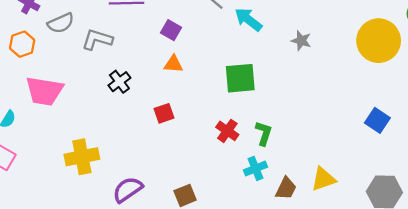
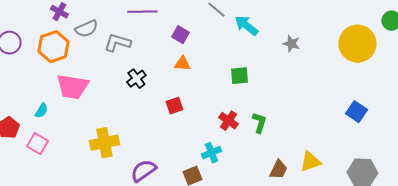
orange hexagon: (22, 44) -> (53, 47), size x1.4
green square: (240, 78) -> (239, 76), size x0.7
cyan cross: (255, 168) -> (211, 153), moved

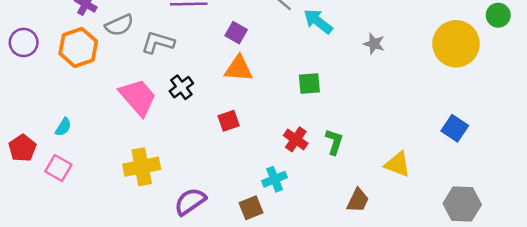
orange triangle: (182, 64) -> (239, 69), size x1.4
pink trapezoid: (72, 87) -> (138, 97), moved, turned -140
yellow triangle: (310, 162) -> (398, 164), moved, turned 40

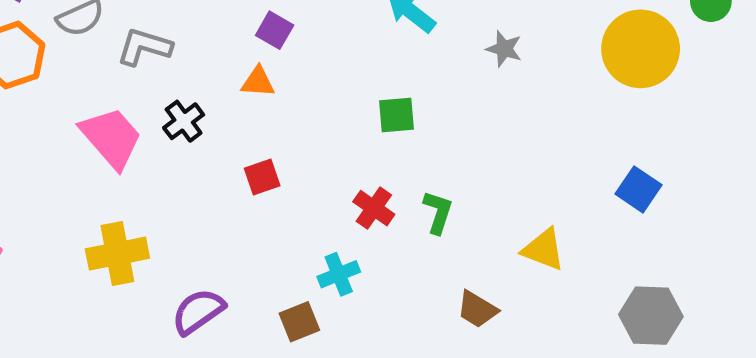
orange triangle: (239, 69) -> (258, 82), moved, size x0.7
brown trapezoid: (358, 200) -> (477, 309), turned 95

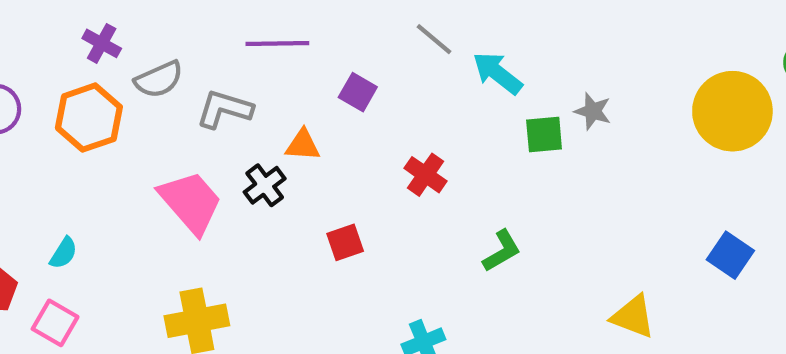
orange triangle: (258, 82) -> (303, 145), moved
green square: (397, 115) -> (544, 134), moved
red cross: (374, 208) -> (426, 175), moved
green L-shape: (438, 212) -> (502, 251), moved, turned 42

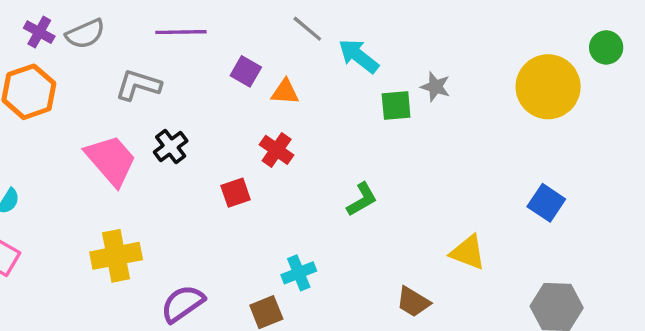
gray semicircle: (159, 79) -> (85, 34), moved
orange triangle: (303, 145) -> (285, 92), moved
red cross: (426, 175) -> (277, 150), moved

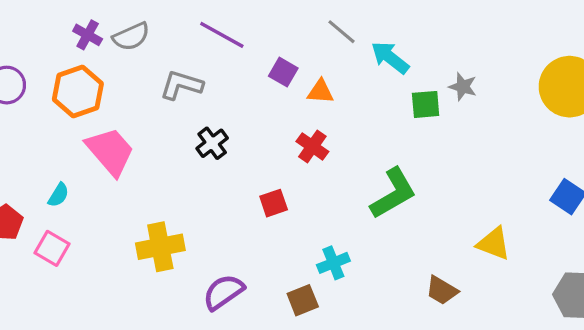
purple line: (181, 32) -> (222, 35), turned 30
pink trapezoid: (111, 160) -> (110, 151), moved
red square: (236, 193) -> (274, 203), moved
green L-shape: (362, 199) -> (393, 193), size x1.6

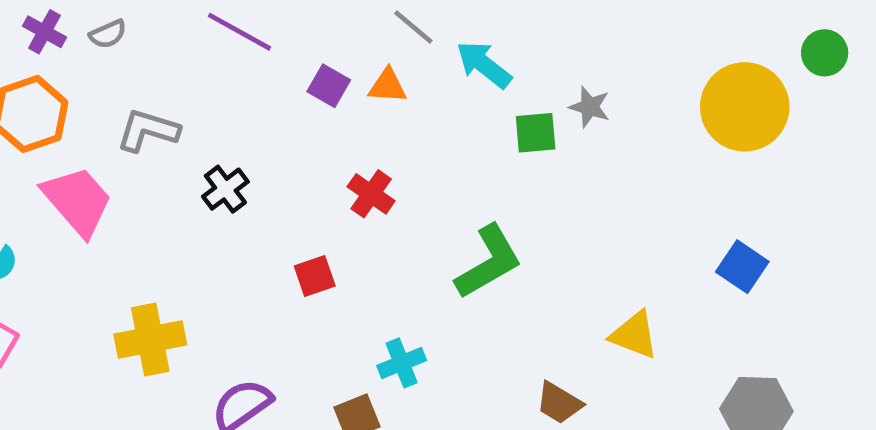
gray semicircle: (131, 36) -> (108, 34), size x0.7
gray L-shape: (181, 85) -> (148, 130), moved
orange triangle: (320, 91) -> (388, 86), moved

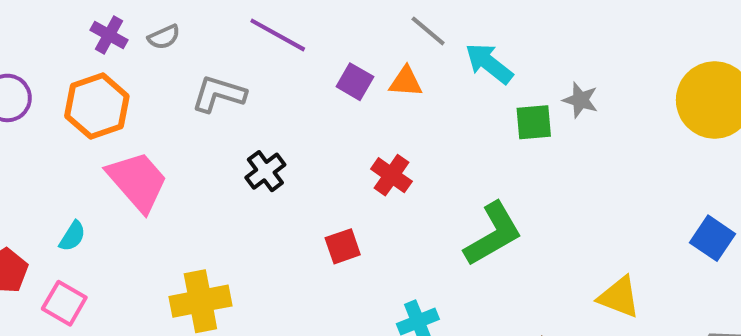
gray L-shape: (148, 130) -> (219, 94), moved

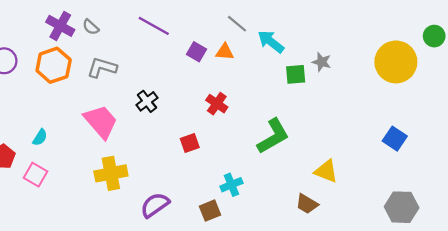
purple cross: (109, 35) -> (60, 26), size x1.4
gray semicircle: (164, 37) -> (91, 27), turned 66
gray L-shape: (219, 94) -> (102, 68), moved
pink trapezoid: (137, 181) -> (101, 122), moved
yellow triangle: (619, 297) -> (326, 171), moved

